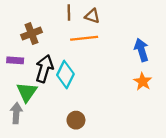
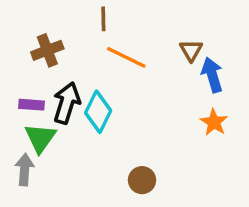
brown triangle: (92, 16) -> (191, 50), moved, turned 42
orange line: (84, 38) -> (126, 57), turned 32
purple rectangle: (15, 60) -> (32, 105), moved
brown circle: (76, 120) -> (142, 180), moved

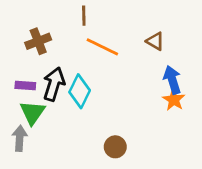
brown triangle: (191, 50) -> (155, 41), turned -30
blue arrow: (212, 75) -> (172, 80), moved

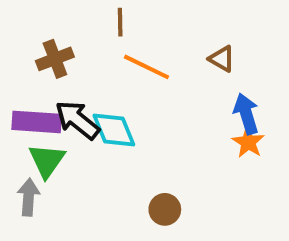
black arrow: (54, 84) -> (77, 120), turned -68
purple rectangle: (25, 85) -> (37, 122), size x1.6
cyan diamond: (80, 91) -> (114, 130), turned -48

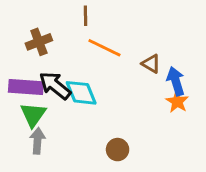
brown triangle: (222, 59) -> (151, 64), moved
gray arrow: (28, 197) -> (38, 141), moved

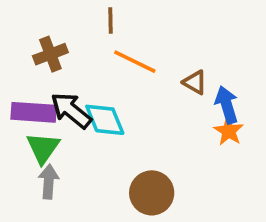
brown circle: (118, 150) -> (152, 193), size x1.5

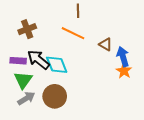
brown line: (110, 20) -> (78, 11), moved
purple rectangle: (34, 112) -> (18, 61), size x0.7
gray arrow: (49, 182) -> (26, 98), turned 54
brown circle: (152, 193) -> (55, 96), moved

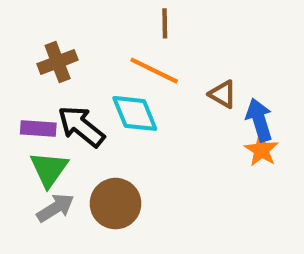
cyan diamond: (57, 65) -> (135, 113), moved

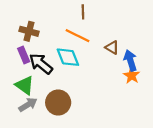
brown cross: (58, 62) -> (29, 31), turned 36
purple rectangle: (38, 128) -> (24, 55), moved, turned 63
green triangle: (49, 169) -> (25, 85), turned -30

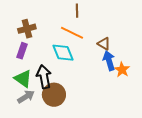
brown cross: (29, 31) -> (27, 29), turned -30
purple rectangle: (24, 55) -> (22, 51), turned 42
blue arrow: (130, 60) -> (109, 61), moved
black arrow: (41, 64) -> (44, 77), moved, turned 40

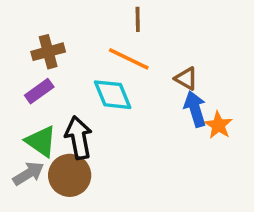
purple rectangle: (22, 51) -> (39, 91), turned 35
brown circle: (54, 95) -> (70, 175), moved
gray arrow: (26, 97) -> (28, 174), moved

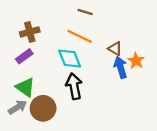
brown line: (138, 19) -> (85, 12), turned -72
orange star: (218, 125) -> (136, 61), moved
black arrow: (79, 138) -> (74, 86), moved

